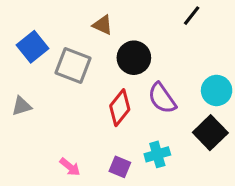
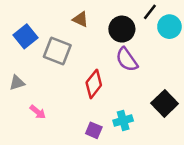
black circle: (134, 58) -> (122, 29), moved
cyan circle: (217, 90) -> (169, 27), moved
purple semicircle: (162, 98) -> (127, 60), moved
pink arrow: (70, 167) -> (38, 112), moved

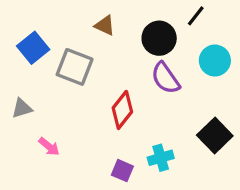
cyan circle: (169, 27) -> (215, 61), moved

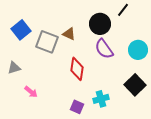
brown triangle: (105, 25) -> (69, 34), moved
cyan circle: (215, 61) -> (138, 50), moved
red diamond: (122, 110) -> (77, 69), turned -30

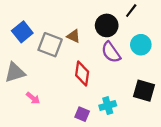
cyan circle: (138, 50) -> (141, 45), moved
gray triangle: (14, 68) -> (15, 72), size x1.5
black square: (135, 85) -> (144, 91), turned -30

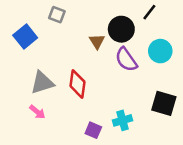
brown triangle: (74, 36) -> (97, 41), moved, turned 32
gray square: (50, 45) -> (57, 15), moved, size x0.6
gray triangle: (15, 72) -> (42, 83), moved
red diamond: (82, 74) -> (78, 84), moved

